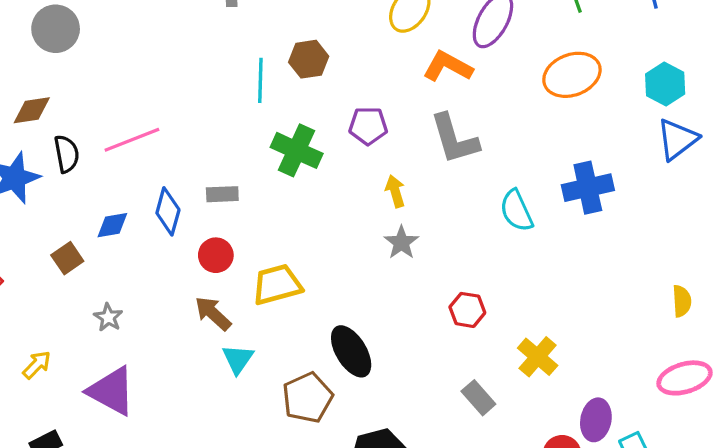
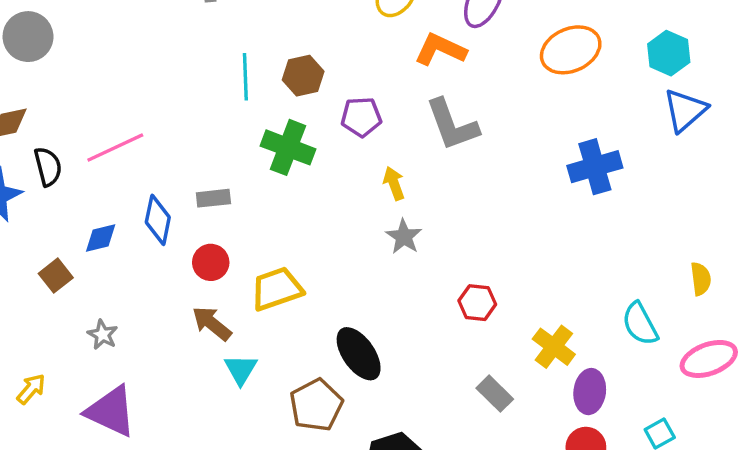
brown hexagon: (309, 59) -> (303, 76), moved
cyan semicircle: (516, 211) -> (640, 324), moved
purple ellipse: (596, 420) -> (590, 392), moved

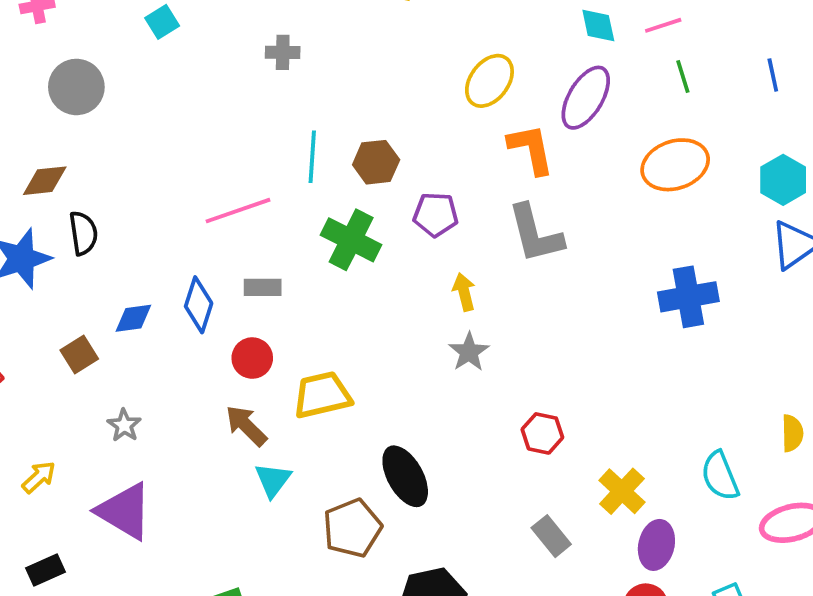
orange L-shape: (440, 49) -> (531, 149), turned 48
pink line: (115, 148) -> (238, 211), moved

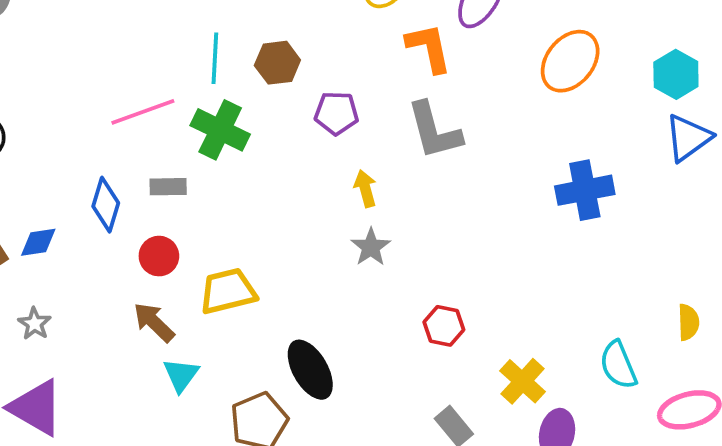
orange ellipse: (675, 165) -> (570, 61), turned -32
green cross: (351, 240) -> (220, 130), moved
blue diamond: (133, 318) -> (38, 242), moved

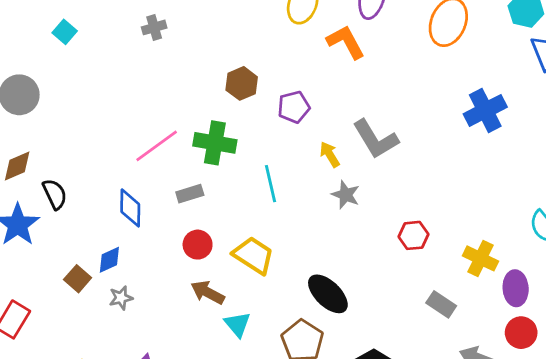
cyan line: (215, 58) -> (271, 184), moved
gray L-shape: (434, 131) -> (376, 139), moved
blue diamond: (106, 205) -> (130, 208), moved
yellow trapezoid: (228, 291) -> (254, 255), turned 63
gray star: (35, 324) -> (121, 298), moved, turned -30

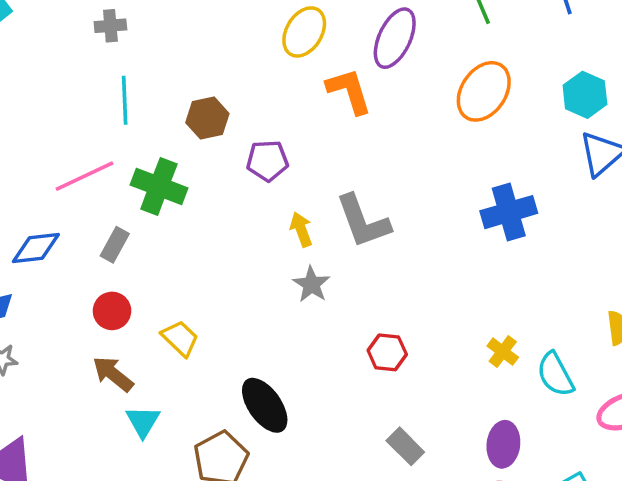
cyan line: (271, 184) -> (125, 100), moved
gray rectangle: (190, 194) -> (115, 245), turned -55
blue diamond: (130, 208) -> (36, 248), turned 72
yellow trapezoid: (254, 255) -> (180, 338), size x0.7
yellow cross: (481, 258) -> (503, 352), moved, size x0.7

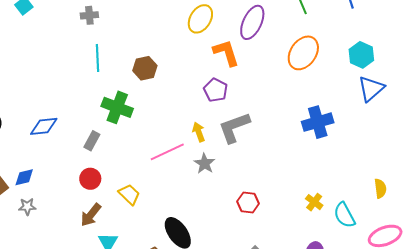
purple pentagon: (267, 161) -> (216, 90), moved, turned 30
pink line: (84, 176) -> (167, 152), moved
gray L-shape: (363, 221) -> (234, 127), turned 90
blue diamond: (36, 248) -> (44, 126), moved
brown arrow: (113, 374) -> (91, 215), turned -90

